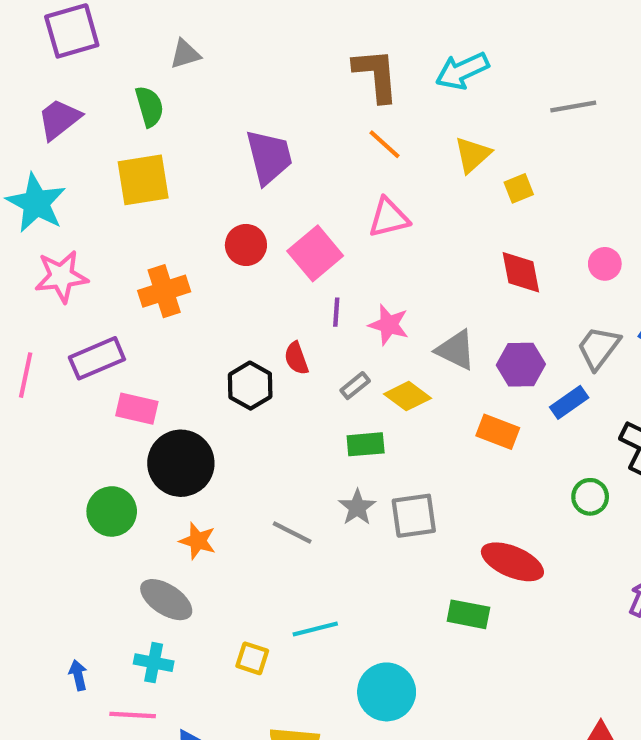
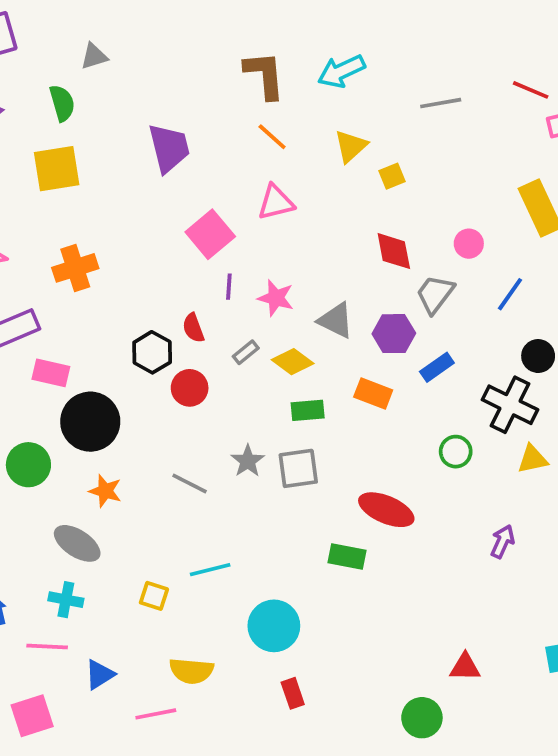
red circle: (246, 245) -> (190, 388), moved
gray trapezoid: (598, 348) -> (435, 294), moved
green rectangle: (366, 444) -> (308, 410), moved

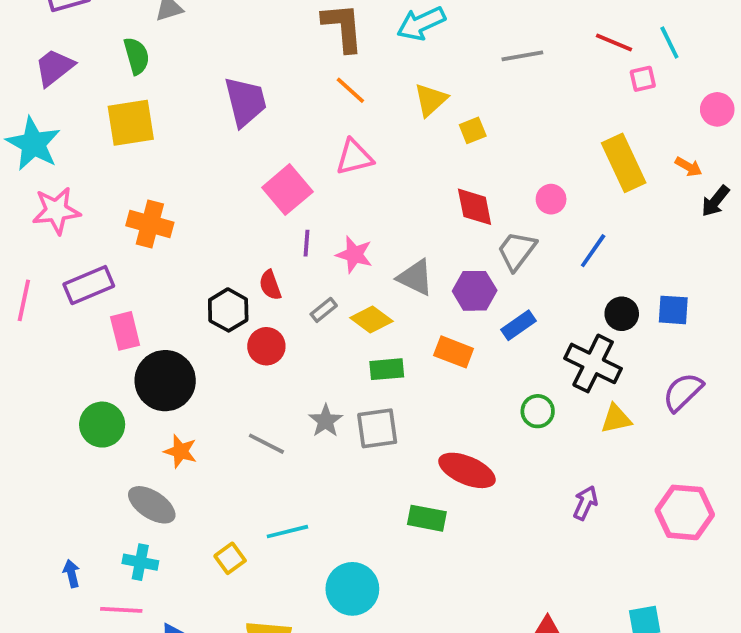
orange cross: (75, 268) -> (150, 224), turned 33
pink rectangle: (51, 373) -> (125, 331), turned 63
yellow square: (154, 596) -> (230, 558), turned 36

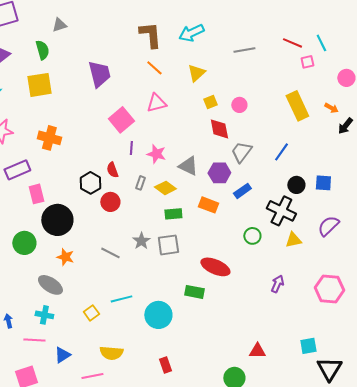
yellow square: (473, 130) -> (210, 102), moved
pink circle: (551, 199) -> (239, 105), moved
gray rectangle: (324, 310) -> (140, 183), turned -32
cyan circle: (352, 589) -> (158, 315), moved

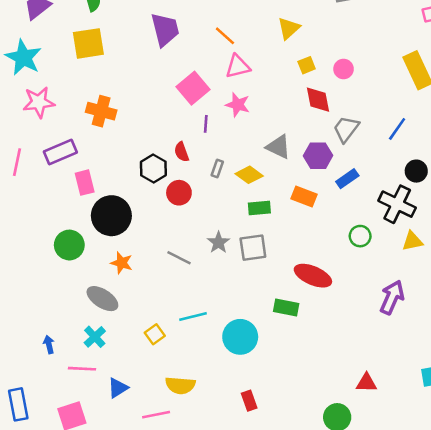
orange line: (154, 68) -> (225, 36), moved
pink star: (156, 154) -> (238, 105), moved
purple arrow: (277, 284) -> (392, 297), size x1.5
cyan cross: (44, 315) -> (95, 337), turned 36

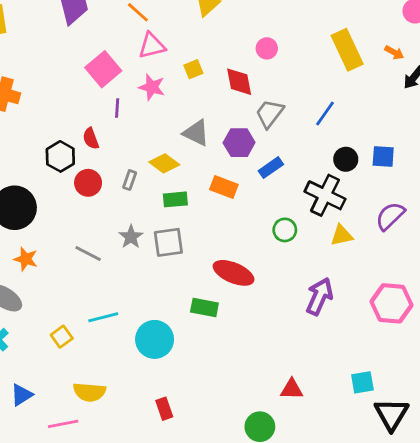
yellow square: (307, 65) -> (193, 69), moved
gray rectangle: (217, 168) -> (130, 180), moved

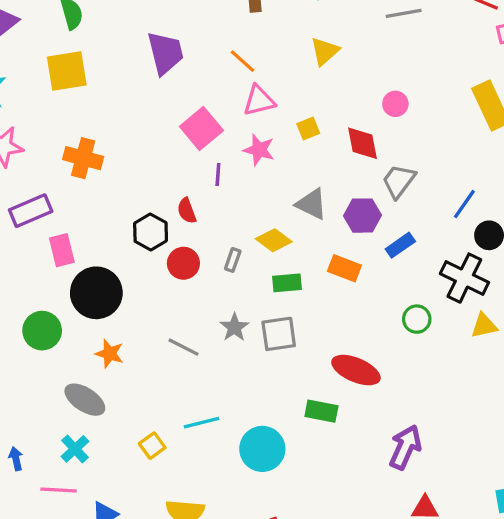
blue line: (325, 114) -> (464, 204), moved
purple arrow: (319, 296) -> (405, 447), moved

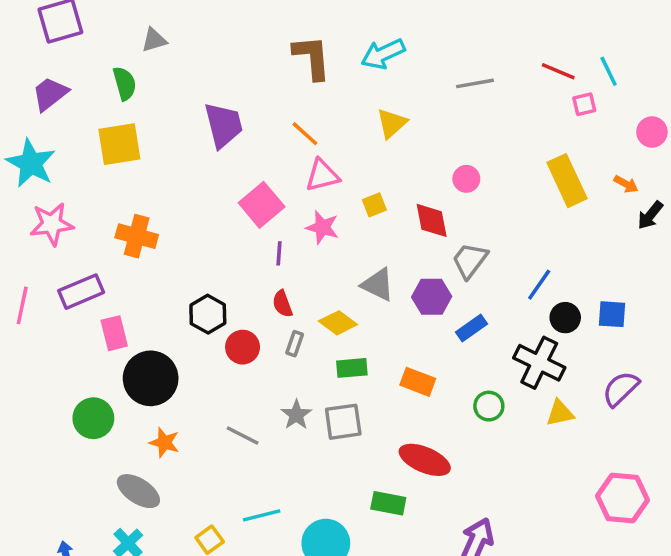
red semicircle: (187, 211) -> (282, 304), moved
orange rectangle: (344, 268) -> (418, 382), moved

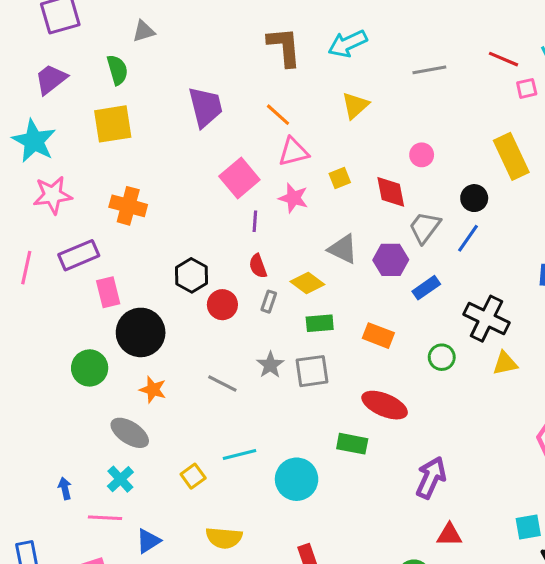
blue line: (539, 285) -> (468, 238), moved
black circle: (565, 318) -> (474, 198), moved

